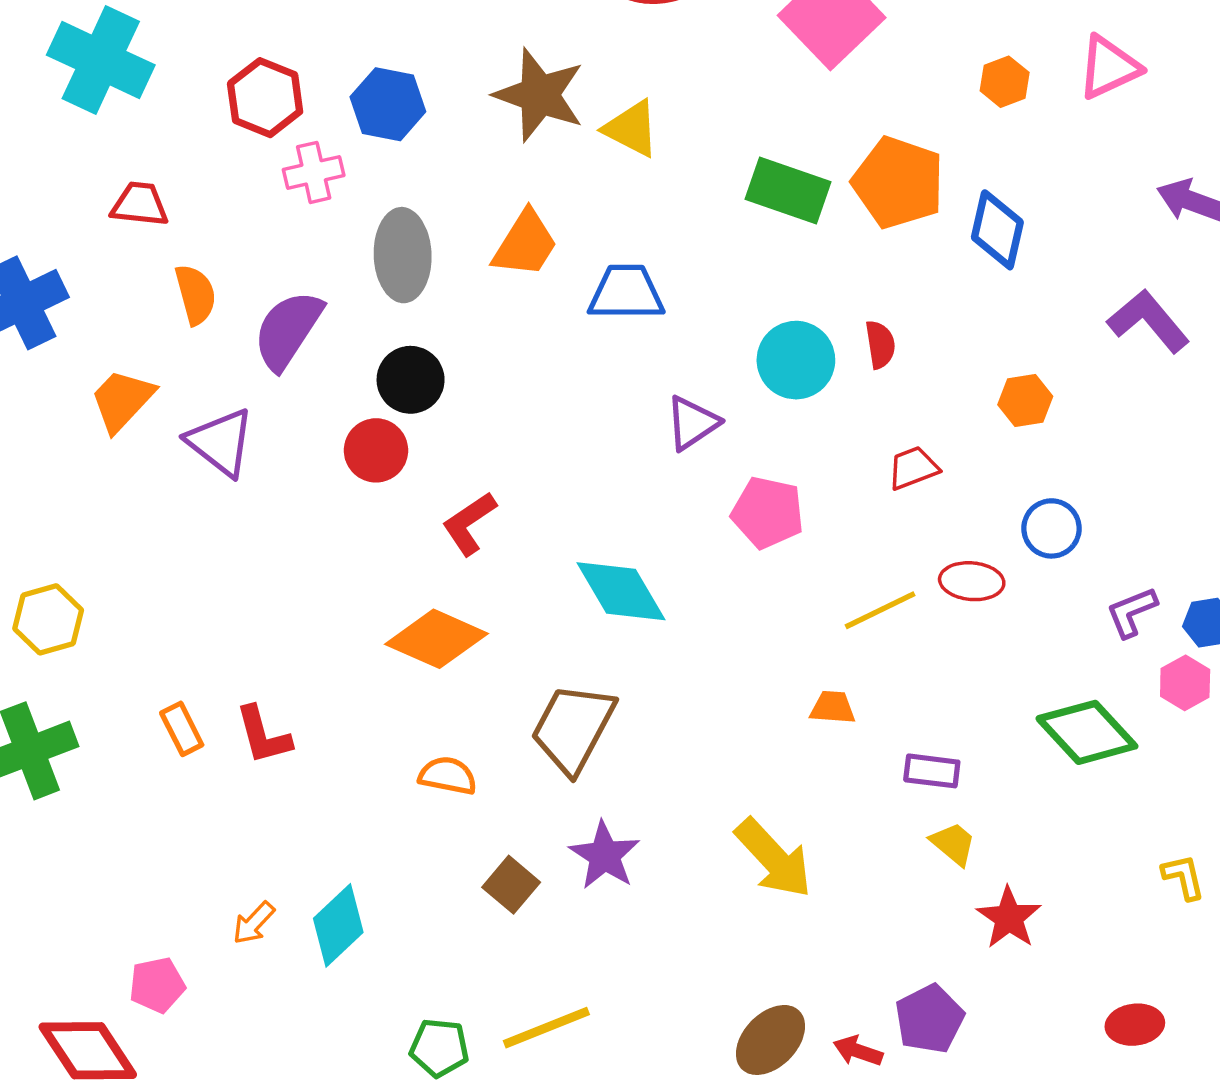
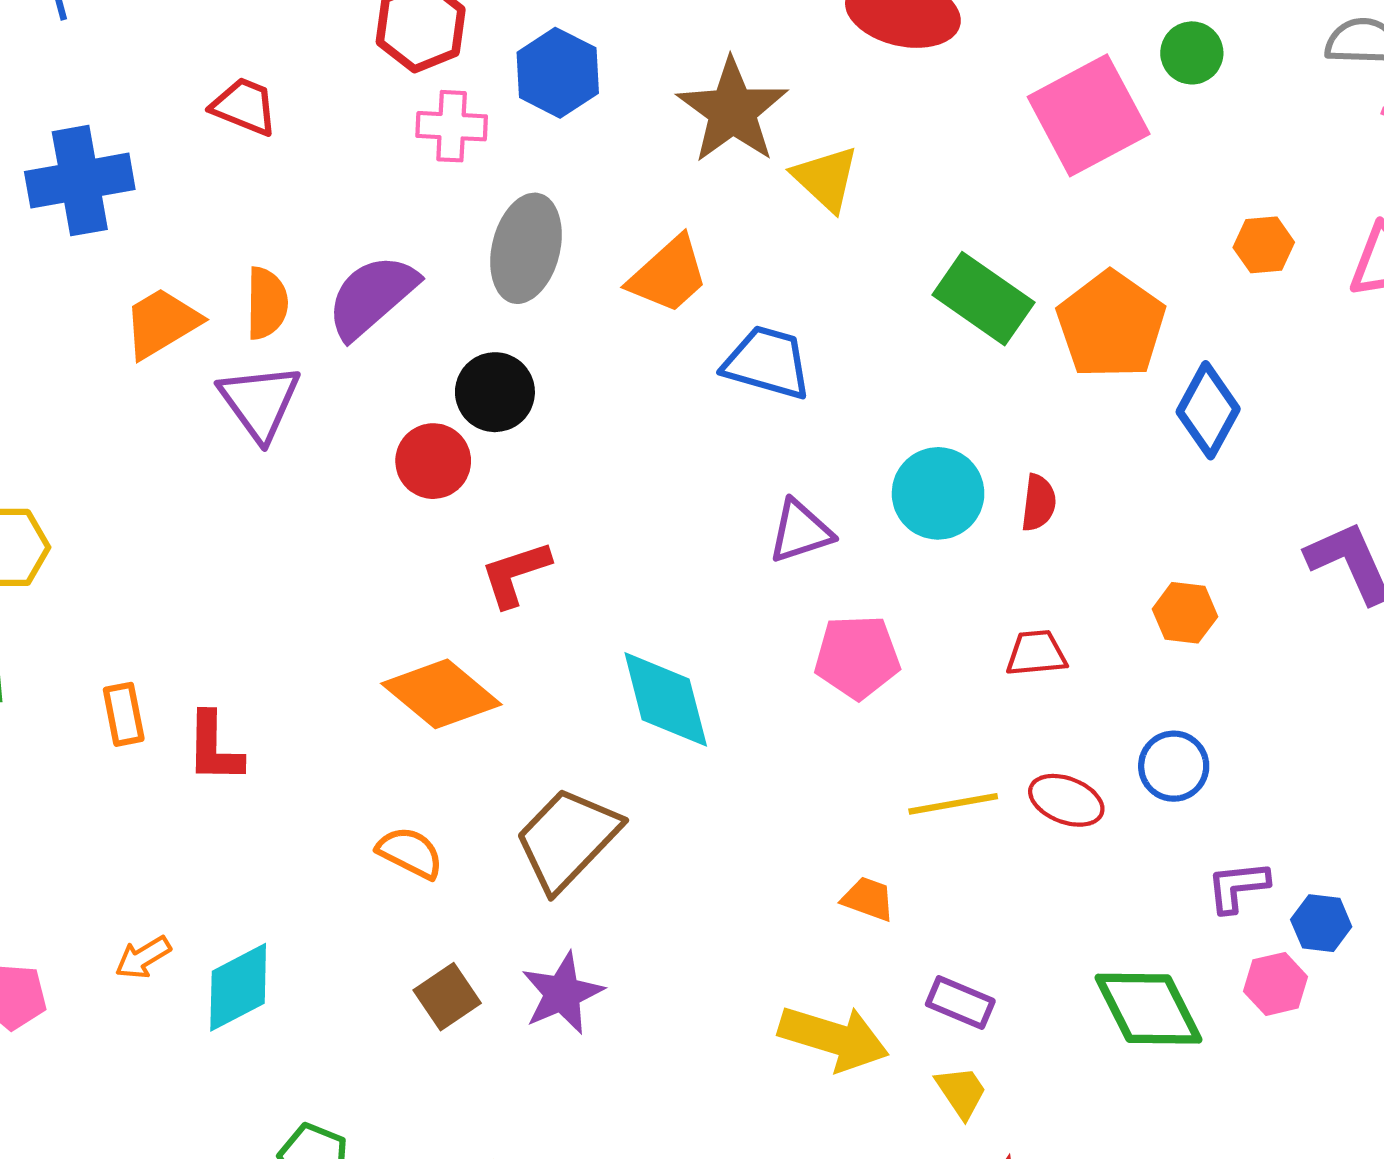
orange semicircle: (196, 294) -> (267, 303), moved
pink pentagon: (768, 513) -> (857, 657), turned -30
yellow arrow: (774, 858) -> (834, 1038), moved, turned -46

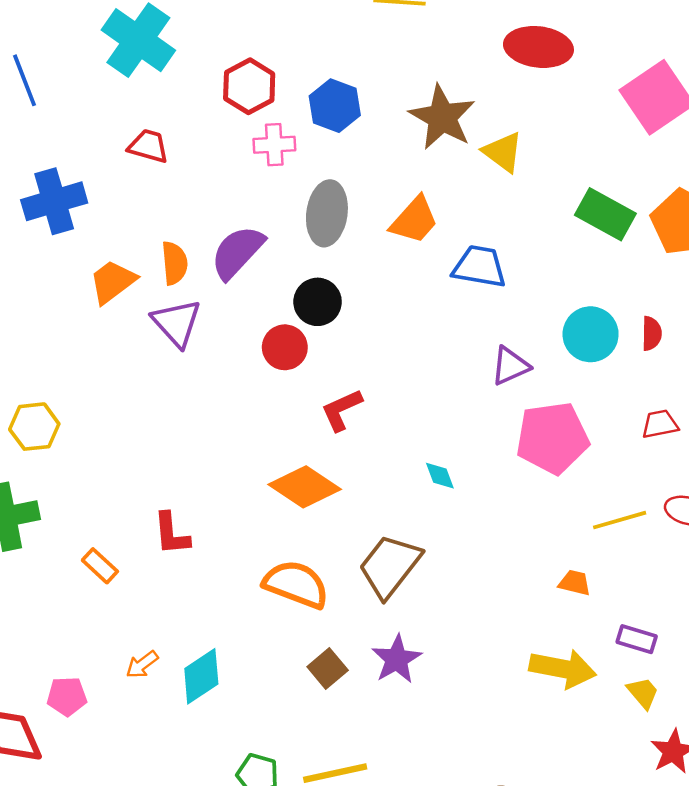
pink pentagon: (857, 657) -> (552, 438), size x1.4
cyan diamond: (666, 699) -> (440, 476), size x0.5
orange rectangle: (124, 714) -> (100, 566), moved, turned -30
orange semicircle: (410, 853) -> (296, 584), size x1.6

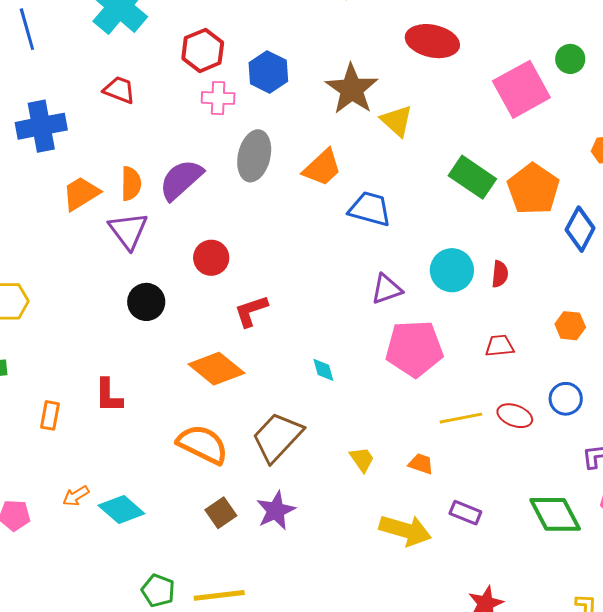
black circle: (318, 302) -> (146, 302), moved
orange rectangle: (100, 566) -> (50, 415), turned 52
cyan diamond: (201, 676) -> (121, 510), turned 69
yellow trapezoid: (643, 693) -> (362, 459), moved

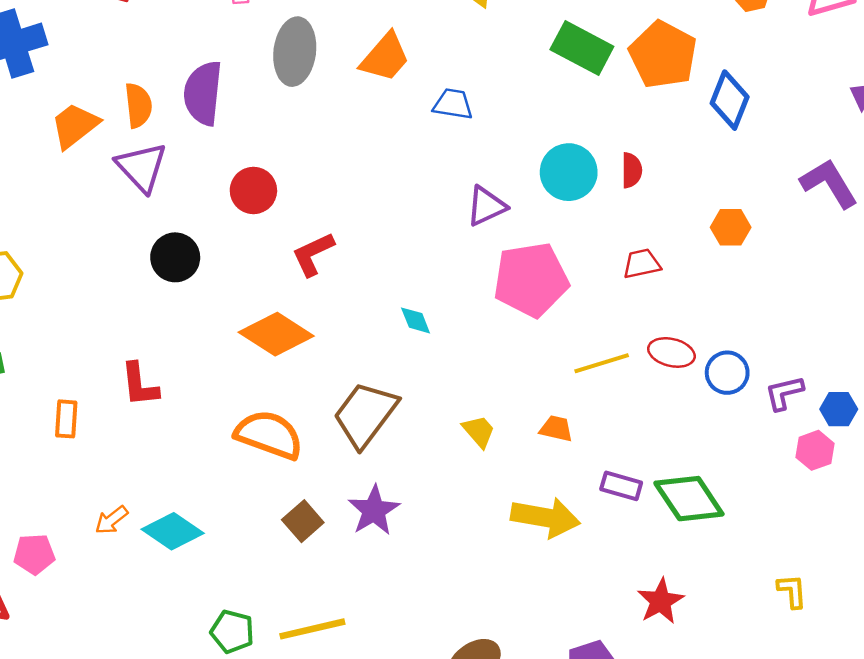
purple semicircle: (181, 180) -> (203, 93), turned -36
blue trapezoid: (370, 209) -> (453, 104), size x0.7
blue circle: (566, 399) -> (727, 373), moved
green diamond: (555, 514) -> (689, 499), moved

